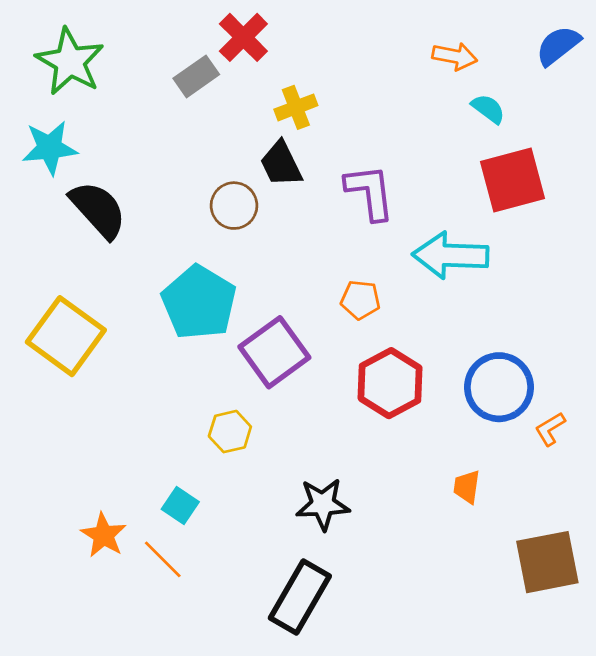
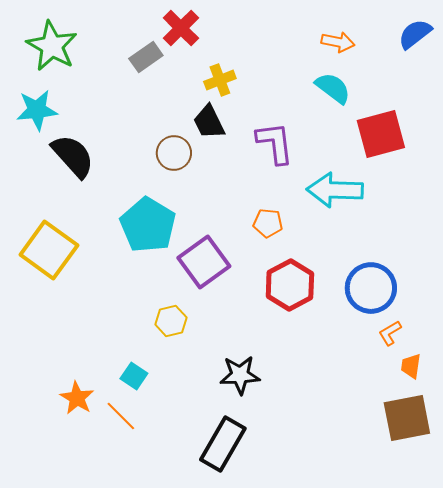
cyan semicircle: (488, 109) -> (333, 88), moved, size x1.4
orange L-shape: (550, 429) -> (390, 333), moved
orange trapezoid: (467, 487) -> (411, 366), moved

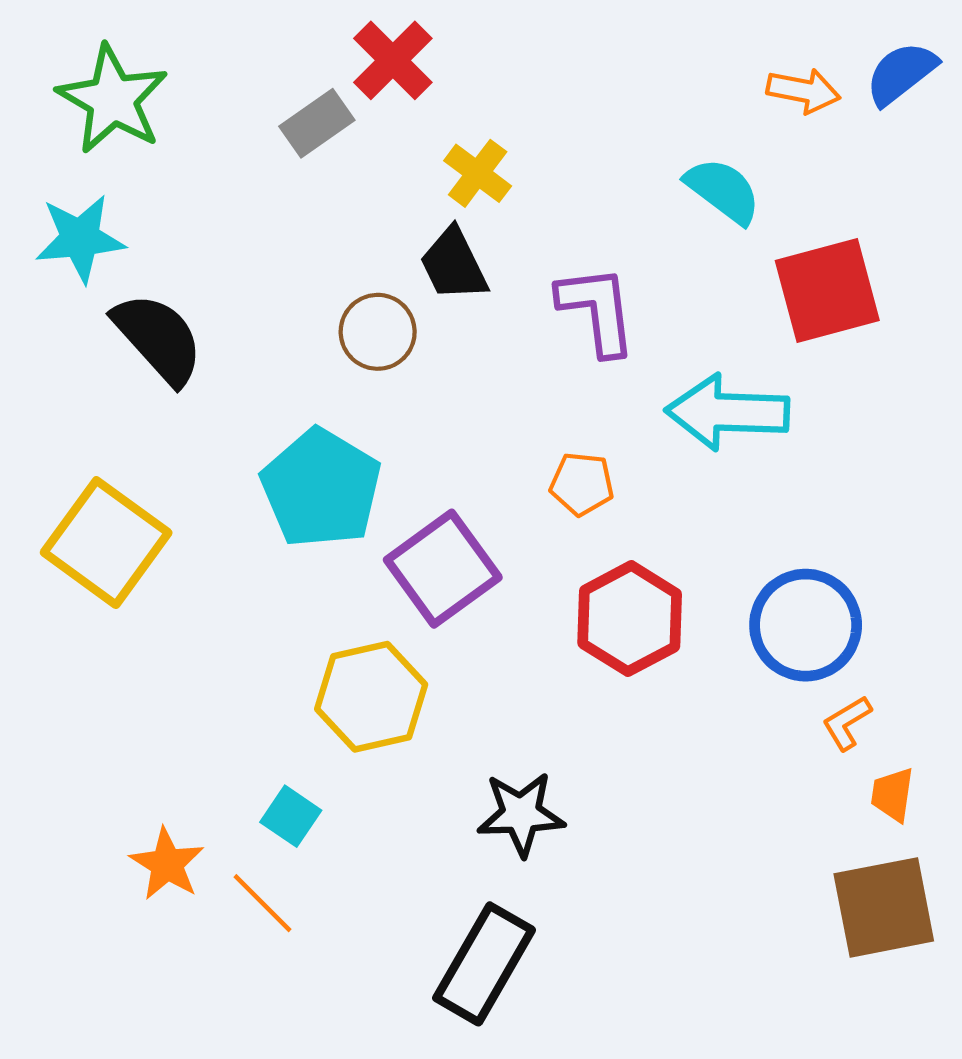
orange arrow: (338, 42) -> (803, 91), moved
yellow cross: (220, 80) -> (478, 173), turned -32
yellow hexagon: (171, 321) -> (371, 697), size x1.6

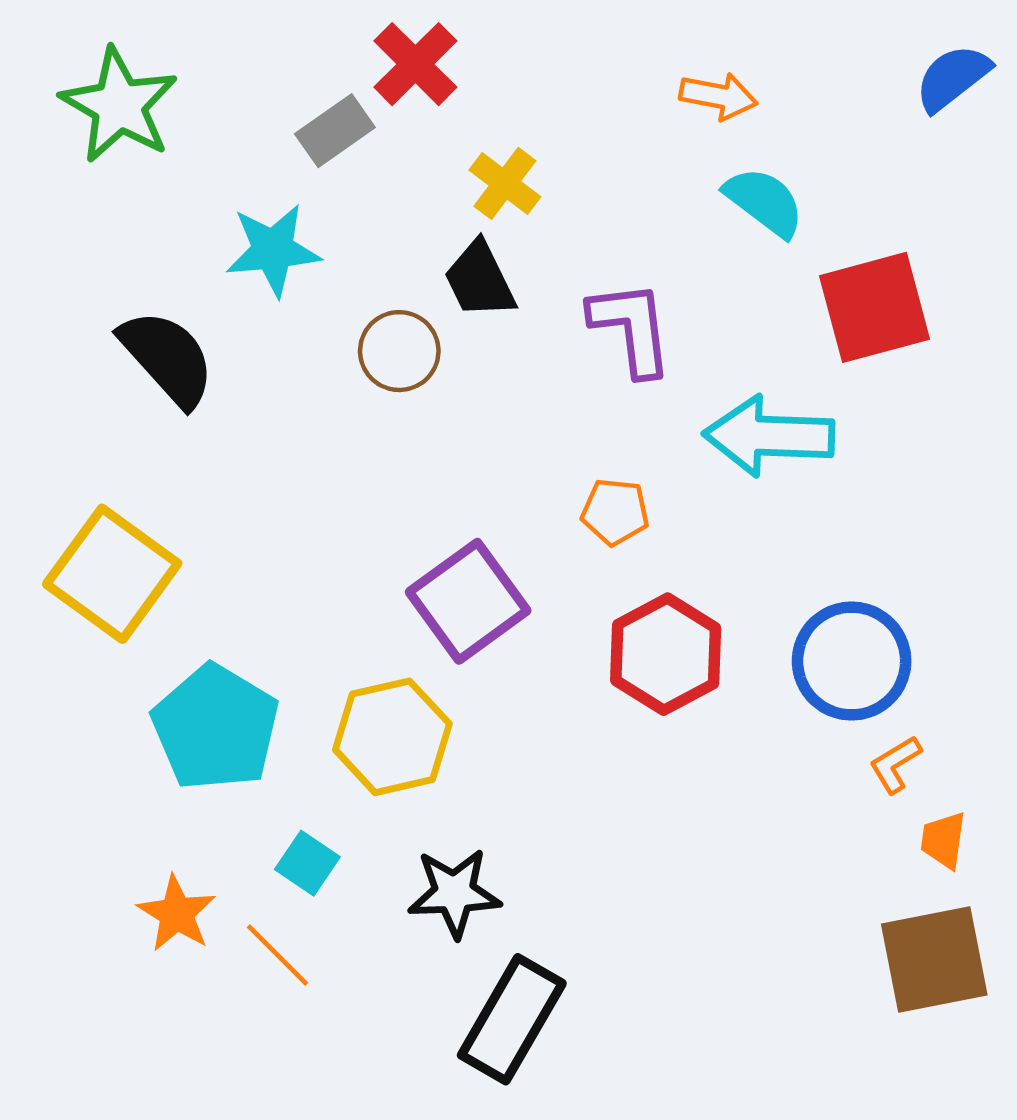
orange arrow: (803, 91) -> (718, 96), moved
cyan star: (80, 238) -> (273, 250), moved
cyan pentagon: (321, 488) -> (216, 728), moved
black star: (521, 814) -> (454, 893), moved

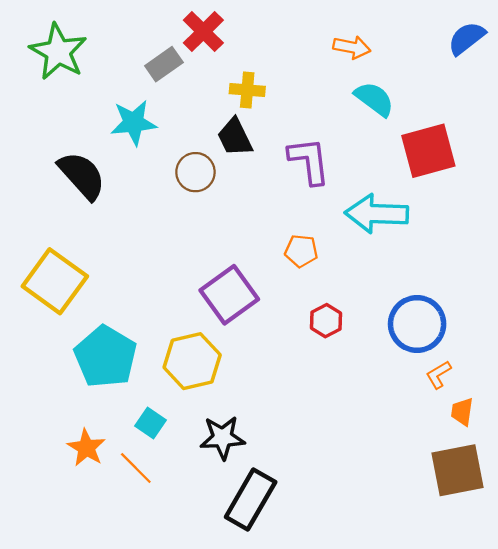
yellow cross: (505, 183) -> (247, 90), turned -32
red hexagon: (666, 654) -> (326, 321), size x0.6

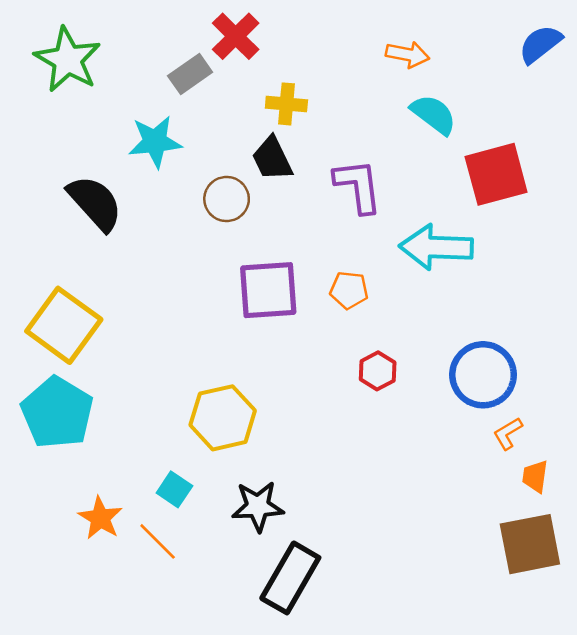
purple square: (229, 295) -> (268, 290), moved, turned 32
cyan pentagon: (105, 357) -> (57, 413), moved

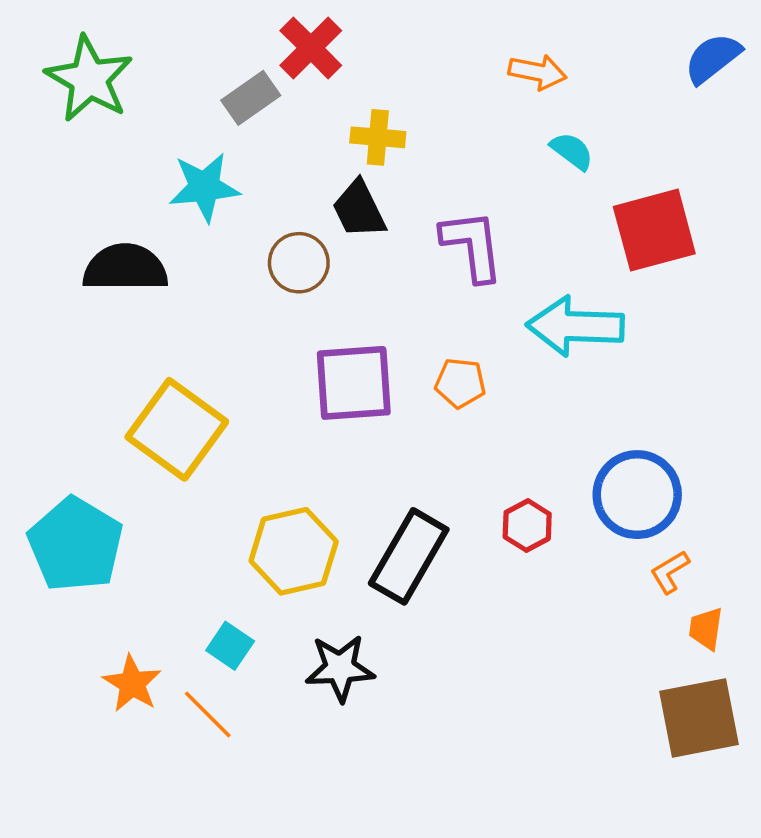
cyan semicircle: (434, 114) -> (572, 151), size x0.7
black semicircle: (95, 203) -> (125, 268), turned -48
yellow square: (64, 325) -> (177, 429), moved
red hexagon: (378, 371) -> (527, 525), moved
black rectangle: (290, 578) -> (409, 556), moved

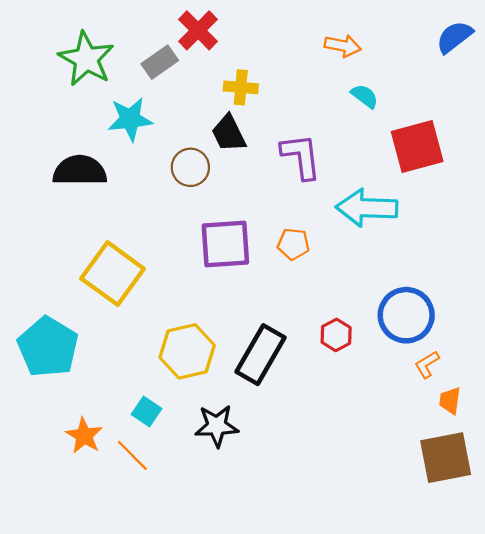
green star: (89, 79) -> (86, 59), moved

